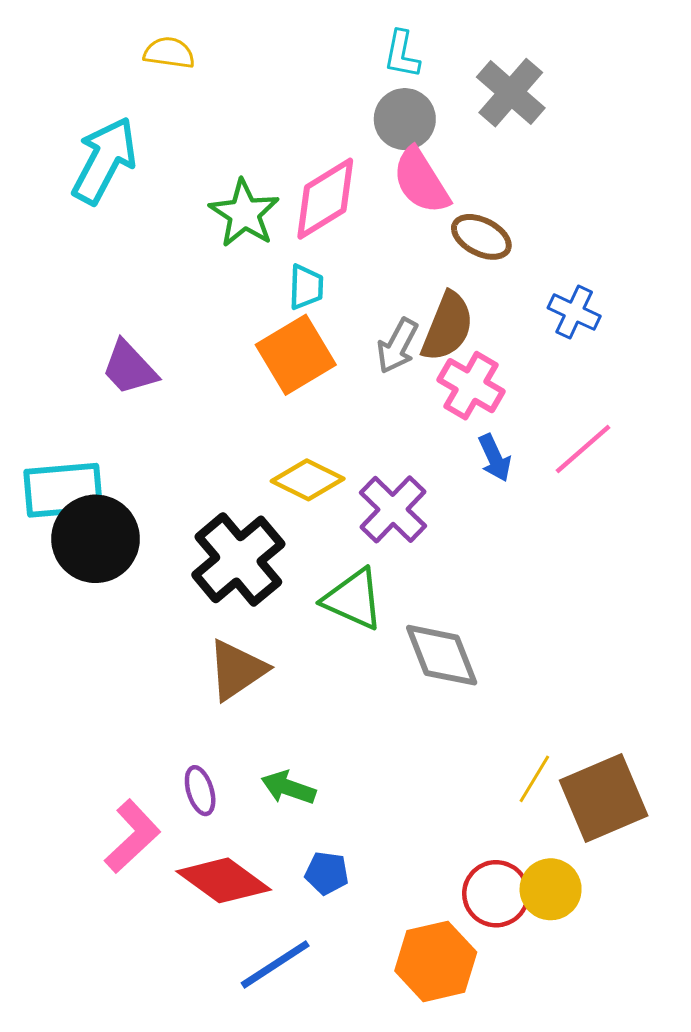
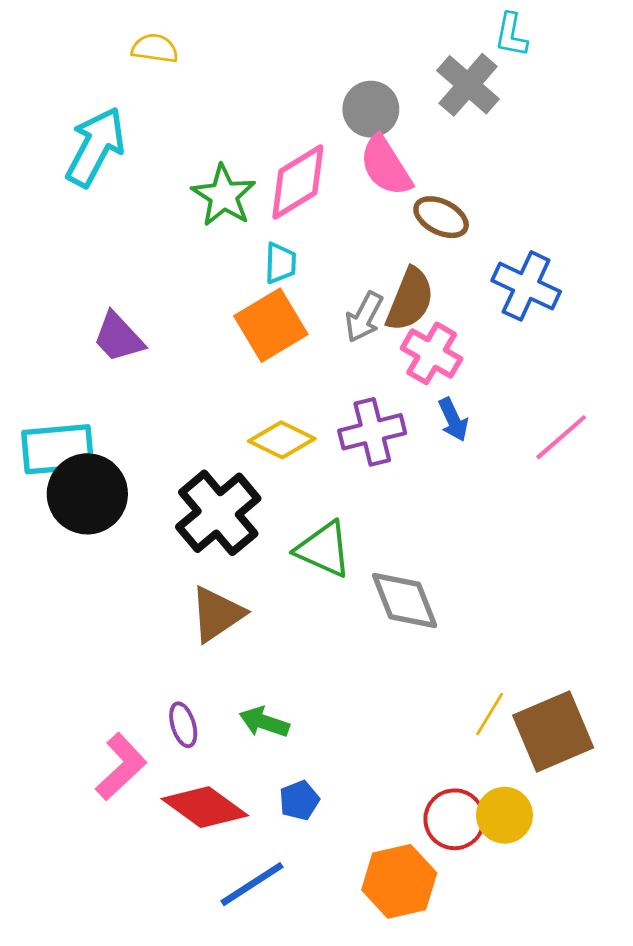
cyan L-shape: (402, 54) -> (511, 35), moved
blue cross: (574, 312) -> (526, 286), size x1.4
pink line: (583, 449) -> (561, 437), moved
purple cross: (393, 509) -> (372, 432), moved, turned 32
blue pentagon: (327, 873) -> (299, 800), turned -30

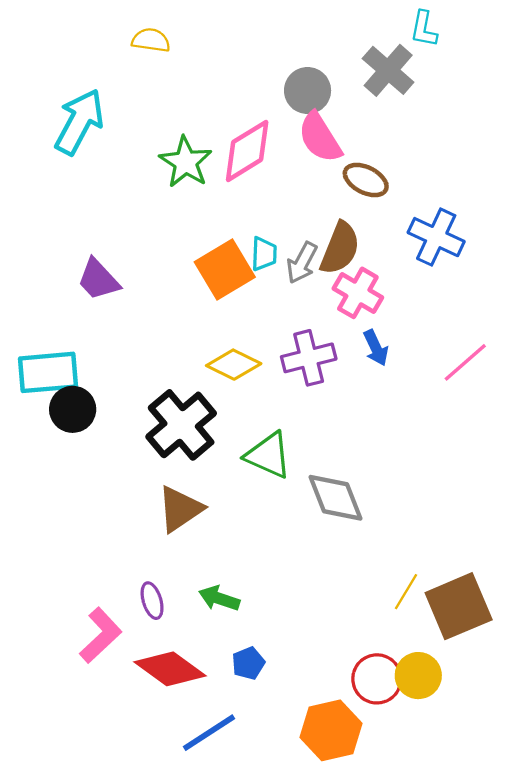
yellow semicircle: (155, 48) -> (151, 40), moved
cyan trapezoid: (280, 263) -> (264, 254), moved
black circle: (87, 494) -> (73, 409), size x0.7

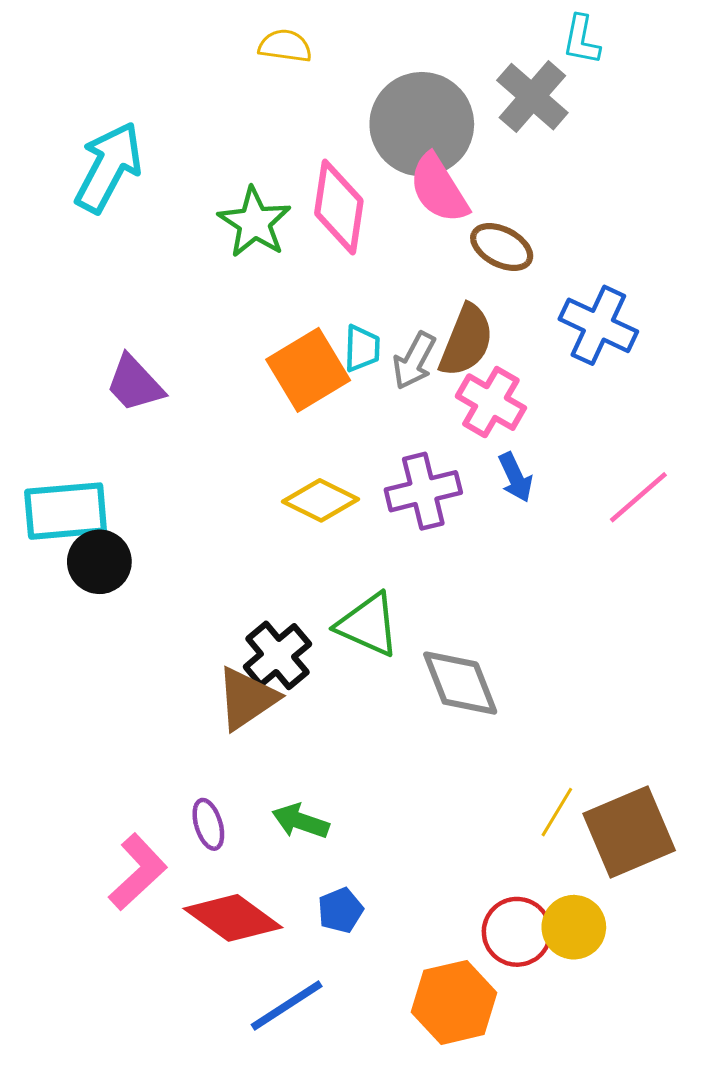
yellow semicircle: (151, 40) -> (285, 46), moved
gray circle: (308, 91) -> (422, 124), size x1.6
pink diamond: (247, 151) -> (339, 207), turned -50
black cross: (181, 425) -> (277, 655), moved, size x0.7

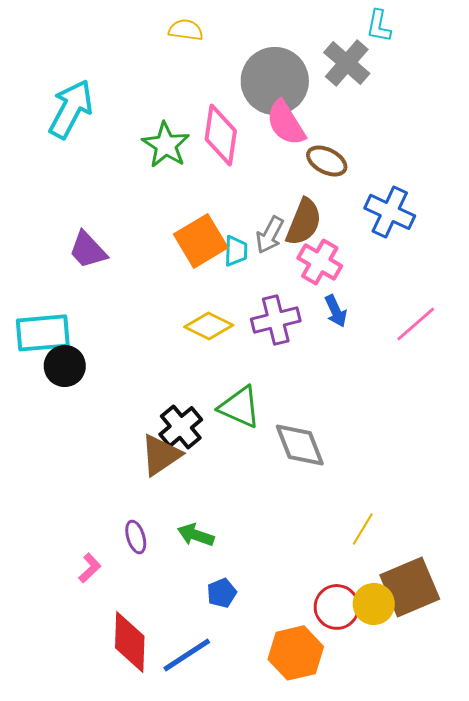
cyan trapezoid: (362, 348) -> (236, 251), moved
brown square: (629, 832) -> (410, 587), moved
pink L-shape: (138, 872) -> (90, 568), size x0.6
red diamond: (233, 918) -> (130, 642), moved, turned 56

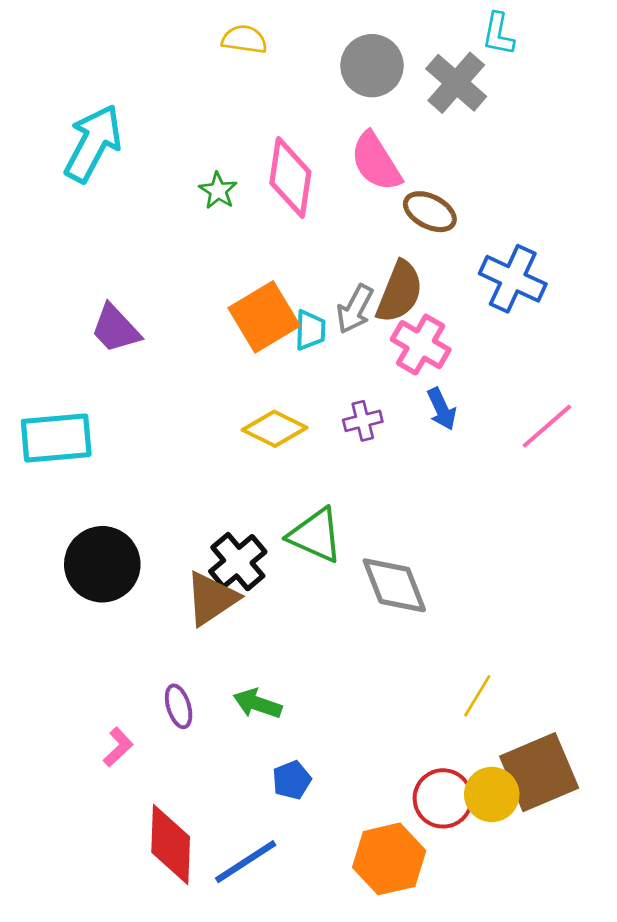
gray circle: (275, 81) -> (372, 66), moved, size x0.7
green star: (166, 145) -> (218, 191), size x0.6
purple cross: (276, 320) -> (363, 421), size x0.6
black circle: (65, 366) -> (102, 564), moved, size x1.4

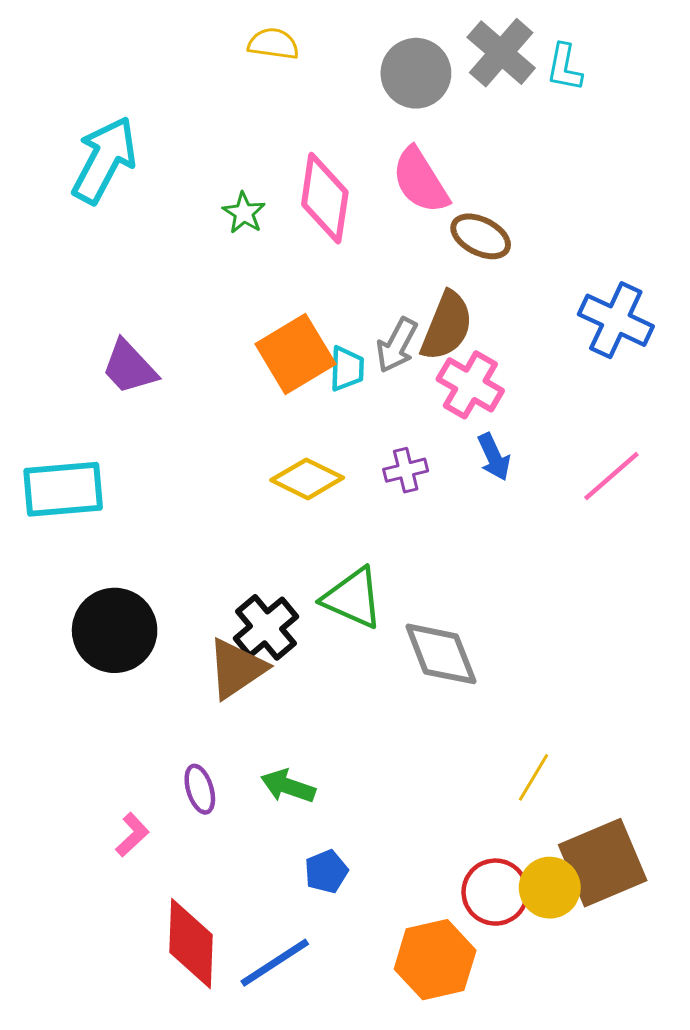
cyan L-shape: (498, 34) -> (564, 67), moved
gray cross: (456, 83) -> (501, 53), moved
blue cross: (513, 279) -> (616, 320), moved

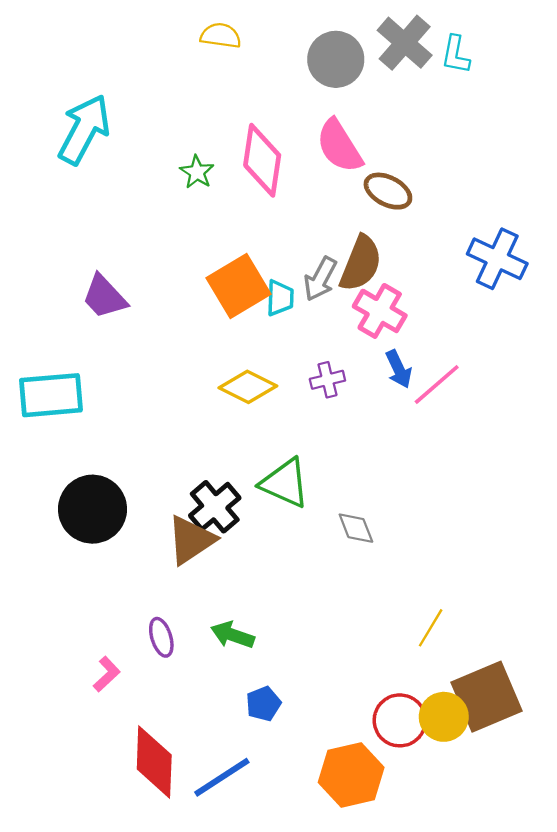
pink line: (611, 476) -> (437, 385), moved
gray diamond: (441, 654) -> (356, 528), size x0.6

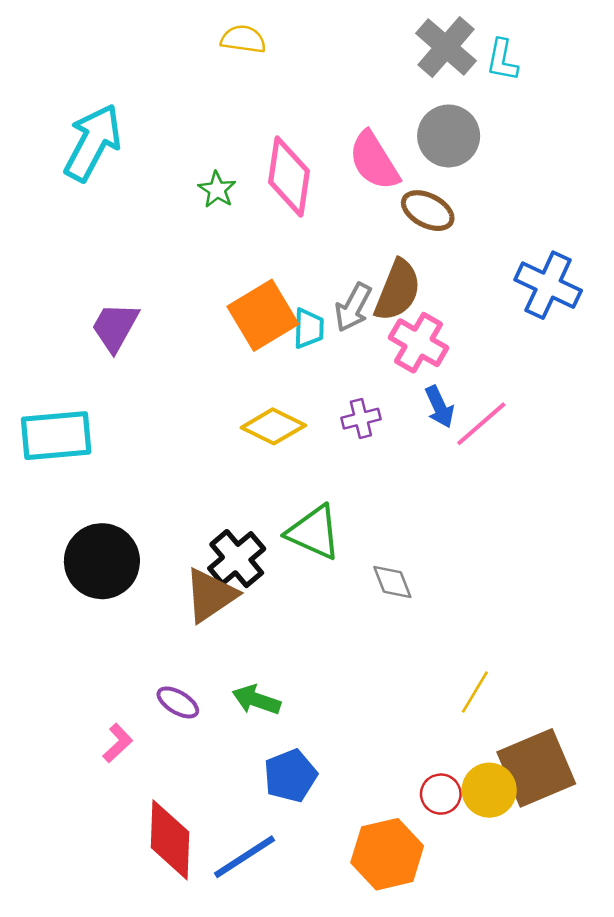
gray circle: (336, 59) -> (449, 136), moved
purple trapezoid: (104, 297) -> (115, 327), turned 72
purple ellipse: (161, 637) -> (178, 702), turned -42
blue pentagon: (263, 704) -> (290, 776), size x1.4
red circle: (400, 720) -> (441, 794), size x0.7

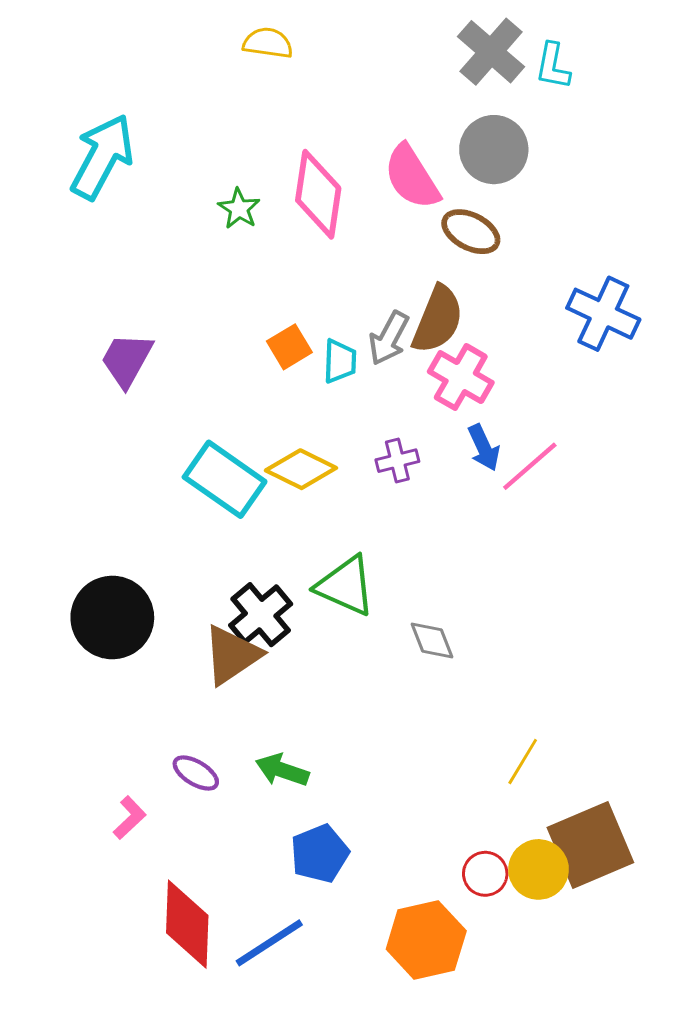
orange square: (263, 315) -> (289, 347), size x0.6
cyan rectangle: (56, 436) -> (225, 479), moved, turned 40

